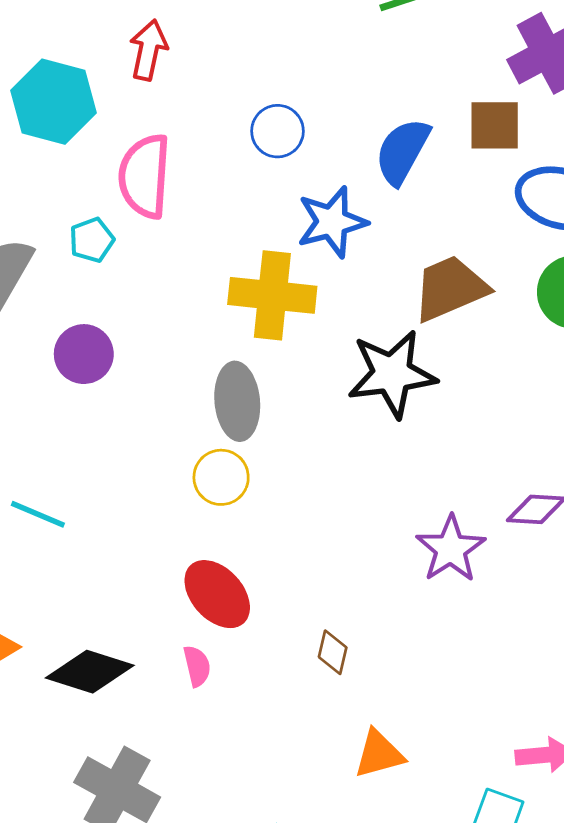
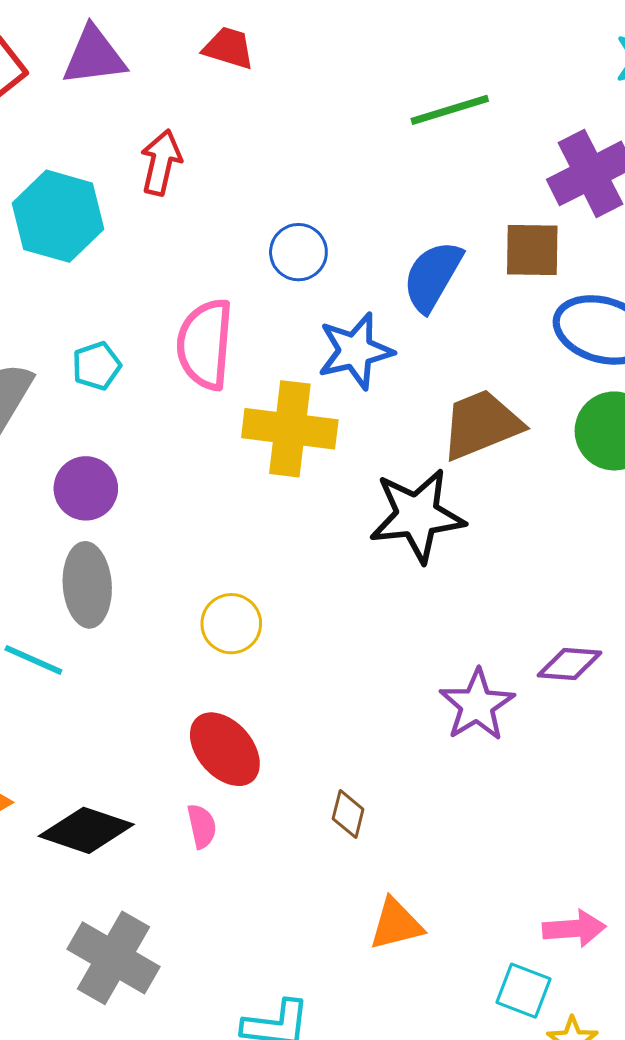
pink semicircle: (145, 176) -> (205, 344), moved
gray ellipse: (237, 401) -> (87, 585), moved

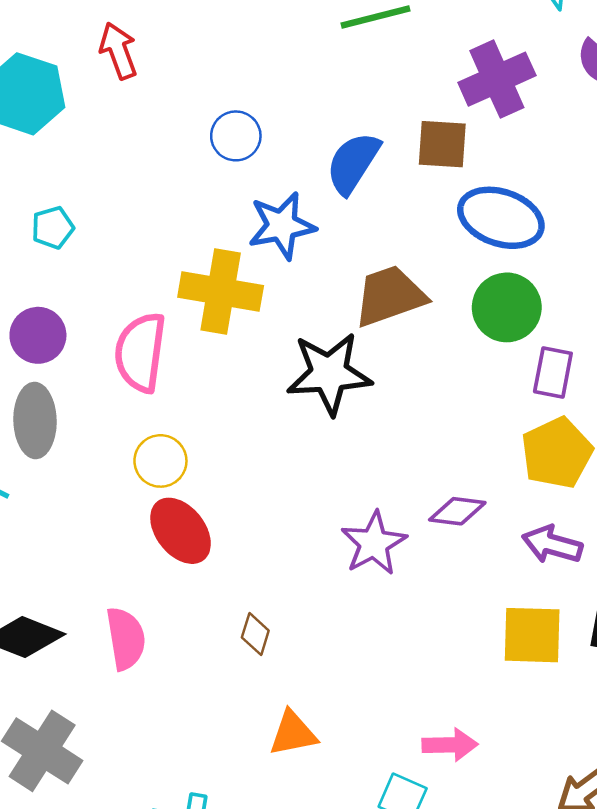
red arrow: (161, 162) -> (118, 51), turned -36
pink semicircle: (205, 344) -> (140, 352), moved
red ellipse: (225, 749) -> (181, 531), moved
pink semicircle: (202, 826) -> (126, 639), size x1.6

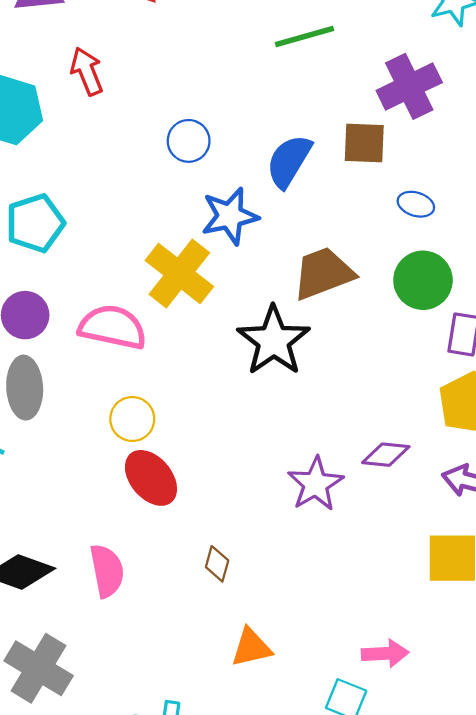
blue ellipse: (501, 218) -> (416, 204), size x0.5
cyan pentagon: (53, 228) -> (35, 223), size x1.6
yellow cross: (221, 291) -> (179, 274), turned 30
pink semicircle: (140, 352) -> (113, 327), turned 96
black star: (329, 374) -> (274, 341), turned -30

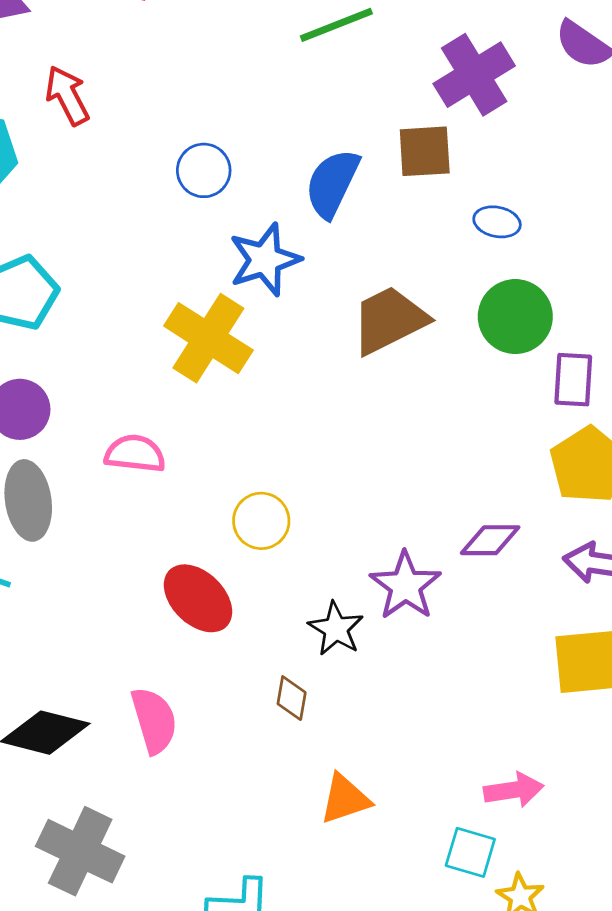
pink semicircle: (113, 327) -> (135, 454), moved, size x0.7
black star: (274, 341) -> (336, 629), moved, size x0.6
yellow circle: (132, 419) -> (261, 521), moved

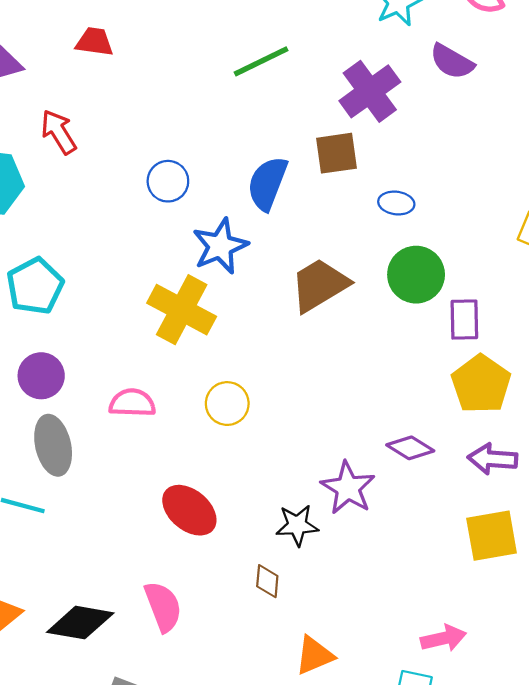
yellow circle: (261, 521) -> (227, 404), moved
purple diamond: (490, 540) -> (410, 448), turned 36
black star: (336, 629) -> (297, 525), turned -30

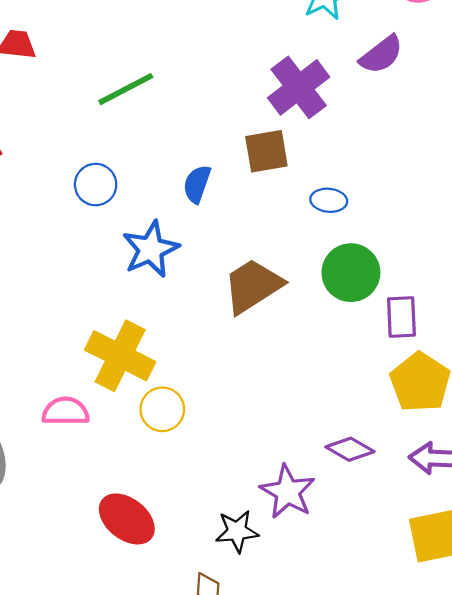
green line: (261, 61) -> (126, 89), moved
purple semicircle: (452, 62) -> (381, 55), turned -66
blue semicircle: (267, 183) -> (197, 184), size x0.7
yellow cross: (182, 310) -> (120, 356), moved

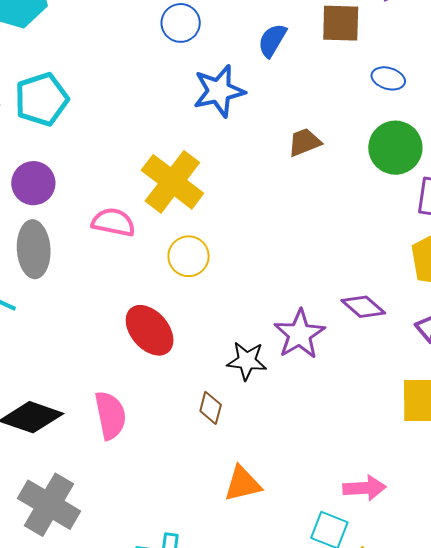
brown trapezoid: (253, 286) -> (305, 142), size x0.6
yellow circle: (162, 409) -> (189, 256), moved

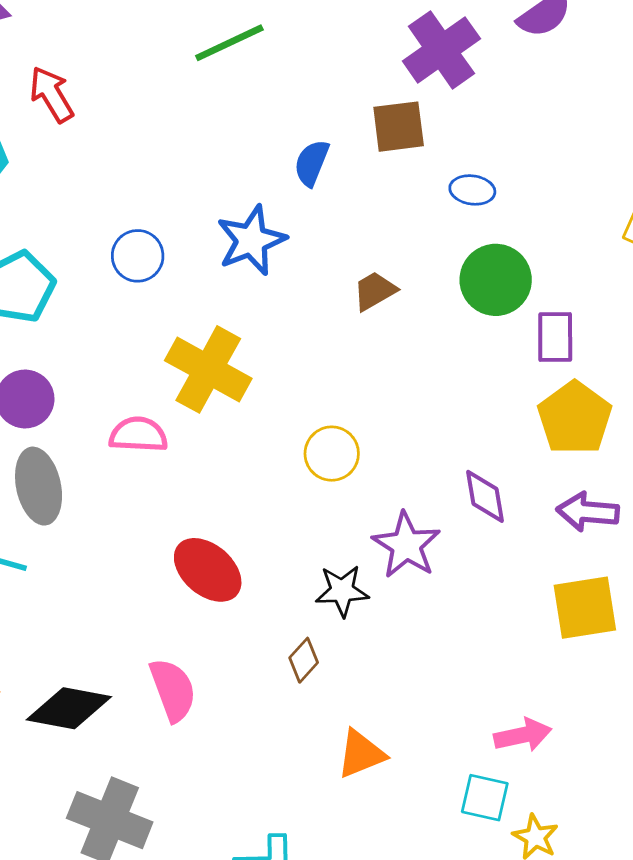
blue circle: (181, 23) -> (138, 256), moved
yellow circle: (189, 256) -> (332, 454), moved
purple diamond: (363, 307) -> (485, 496), turned 48
brown diamond: (211, 408) -> (304, 660), turned 36

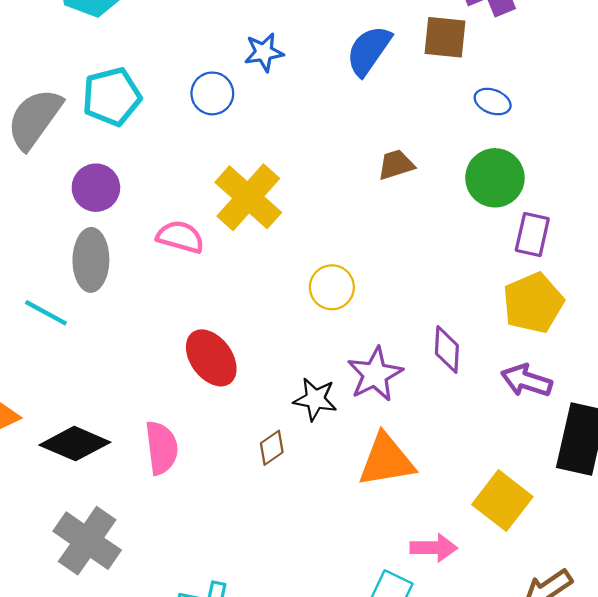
blue semicircle: (312, 163) -> (369, 51), size x1.4
blue star: (251, 240) -> (264, 52), moved, size x0.7
yellow square: (585, 608) -> (502, 501), moved, turned 34
orange triangle: (361, 754) -> (386, 460), moved, size x1.4

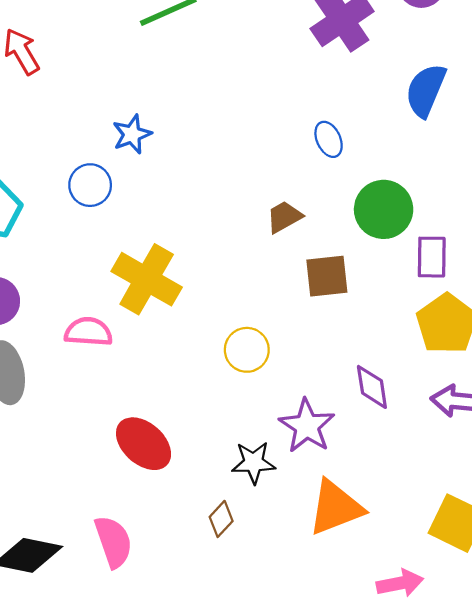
brown square: (445, 37) -> (327, 276), moved
blue semicircle: (369, 51) -> (426, 90), moved
blue ellipse: (493, 102) -> (329, 139), moved, turned 56

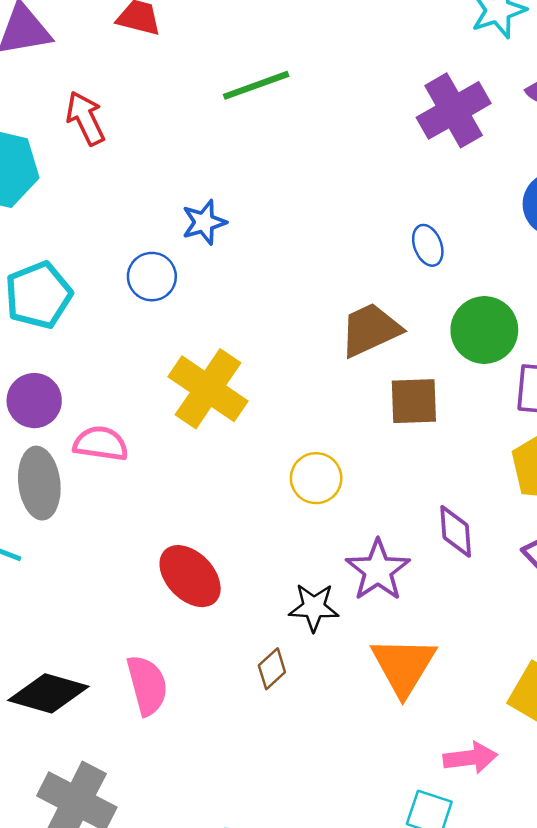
brown trapezoid: (284, 217) -> (370, 330), size x1.5
pink semicircle: (88, 332) -> (101, 444), moved
orange triangle: (336, 508) -> (403, 666), turned -42

